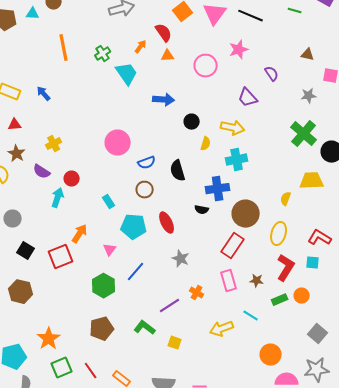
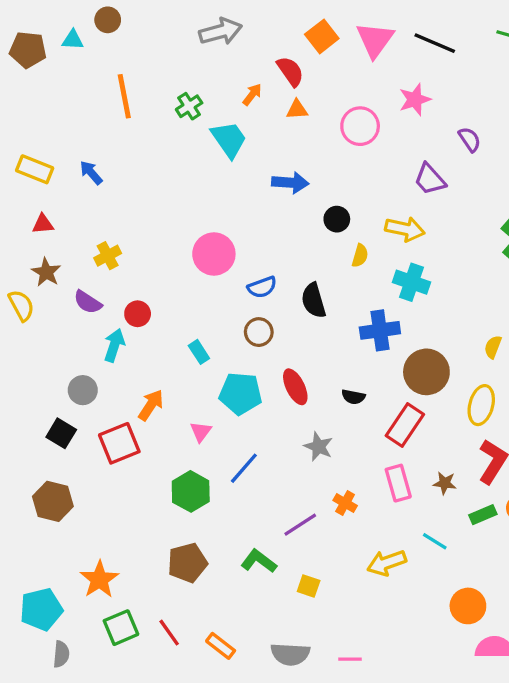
cyan cross: (237, 160) -> (412, 282), turned 30
black semicircle: (202, 210) -> (353, 397), moved
gray circle: (13, 219) -> (83, 390), moved

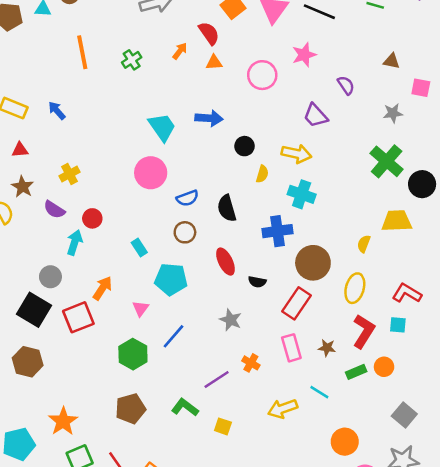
cyan trapezoid: (229, 139) -> (162, 127), moved
red ellipse: (295, 387) -> (225, 262), moved
black square: (61, 433) -> (34, 310), size x1.5

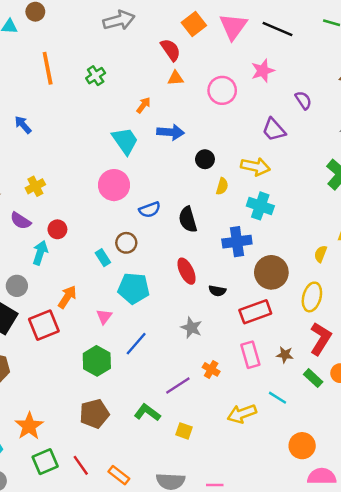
orange arrow: (180, 51) -> (143, 105), moved
brown circle: (185, 232) -> (126, 243), moved
red rectangle: (297, 303) -> (255, 312), turned 36
green rectangle: (356, 372) -> (313, 378), turned 66

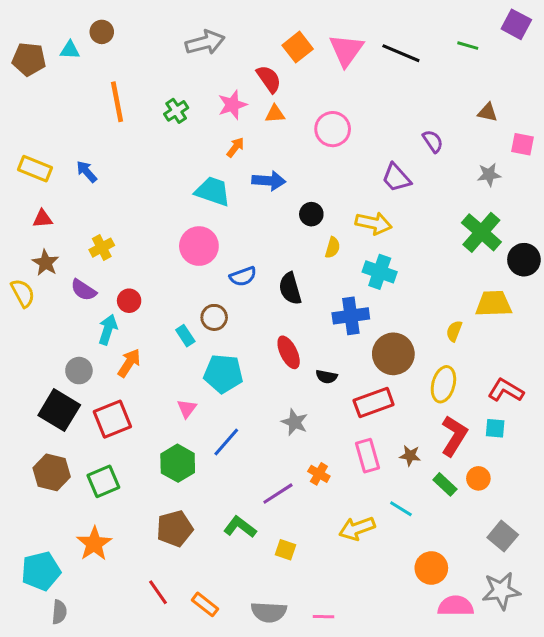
pink star: (263, 71) -> (232, 105), moved
cyan trapezoid: (125, 141) -> (213, 191), turned -36
orange arrow: (67, 297) -> (129, 363), moved
green square: (45, 462) -> (103, 481), moved

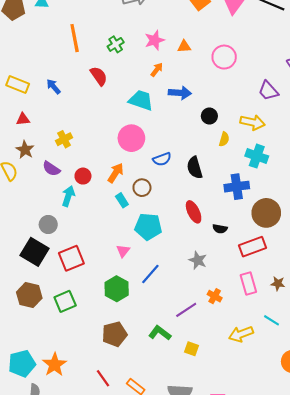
red semicircle: (269, 79) -> (99, 76), moved
orange arrow: (129, 363) -> (116, 173), moved
orange star: (94, 544) -> (55, 365), moved

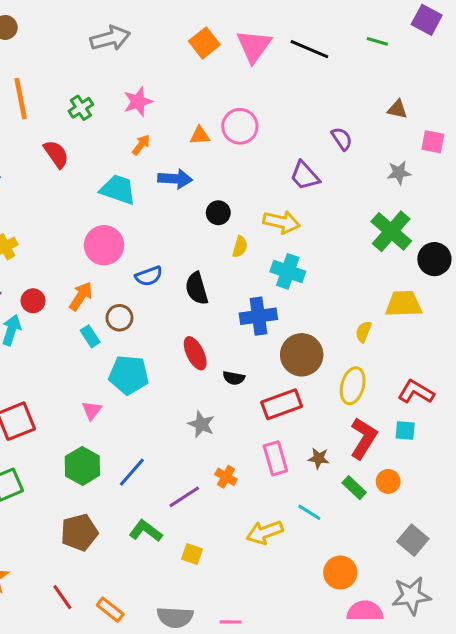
orange triangle: (184, 46) -> (200, 136), moved
blue line: (150, 274) -> (132, 472), moved

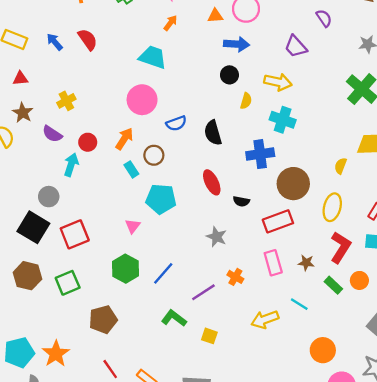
red semicircle: (56, 154) -> (88, 39), moved
blue arrow: (175, 179) -> (237, 44), moved
brown pentagon: (79, 532) -> (103, 319), moved

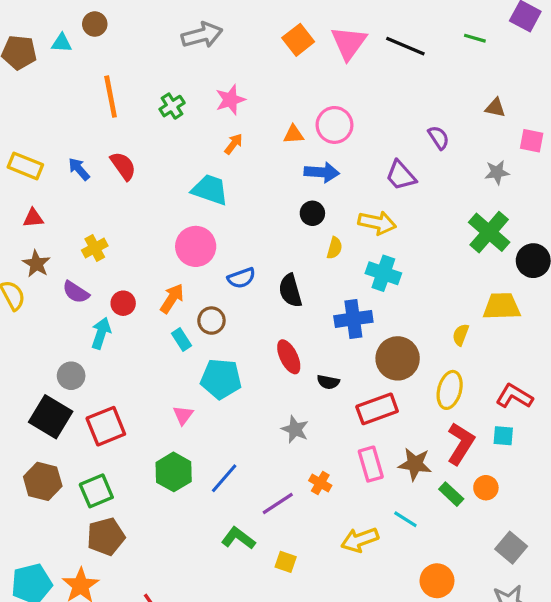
brown star: (306, 263) -> (415, 464), size x1.5
brown pentagon: (103, 319) -> (106, 537), moved

